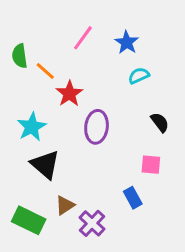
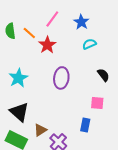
orange line: (45, 71) -> (29, 33), moved
red star: (69, 94) -> (47, 45), moved
black triangle: (45, 165) -> (19, 112), moved
blue rectangle: (133, 198) -> (85, 125), turned 40

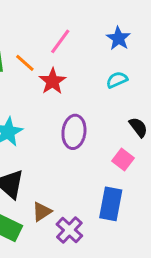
blue star: (81, 22) -> (118, 38), moved
pink square: (97, 103) -> (123, 159), moved, turned 32
blue rectangle: (85, 125) -> (111, 204), size x1.5

